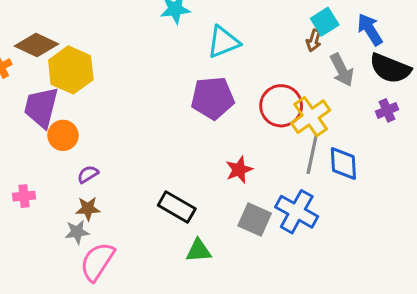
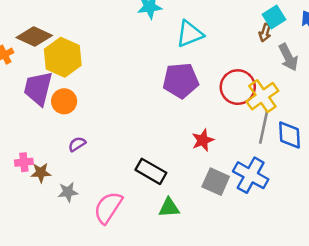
orange circle: (63, 135) -> (64, 101), moved
brown star: (88, 209) -> (41, 173), moved
pink semicircle: (97, 262) -> (108, 208), moved

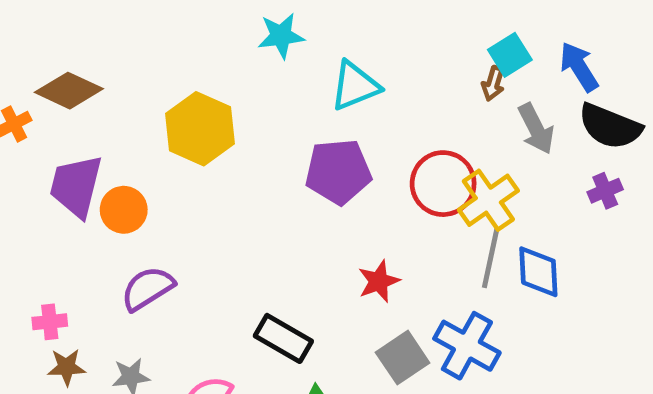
yellow hexagon: (63, 57) -> (200, 129), moved
purple semicircle: (77, 144) -> (148, 288), size x1.6
brown star: (41, 173) -> (66, 367), moved
gray square: (216, 182) -> (403, 358), turned 32

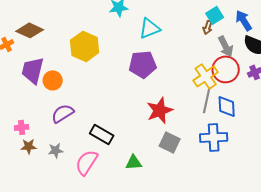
red circle: (443, 184) -> (226, 69), moved
red star: (379, 281) -> (160, 110), size x1.5
black rectangle: (283, 338) -> (102, 134), moved
blue cross: (467, 346) -> (214, 137), moved, turned -32
gray square: (403, 358) -> (170, 142), turned -30

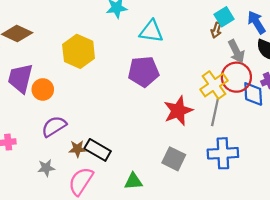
cyan triangle: (150, 28) -> (151, 31), turned 30
blue diamond: (227, 106) -> (253, 94), moved
red star: (160, 110) -> (178, 111), moved
brown star: (29, 146) -> (77, 149), moved

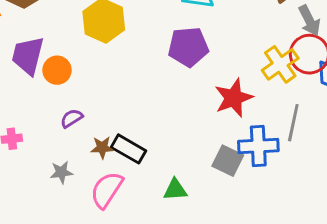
gray line: (215, 112) -> (293, 123), moved
purple semicircle: (54, 126) -> (72, 118), size x0.7
blue cross: (223, 153) -> (258, 146), moved

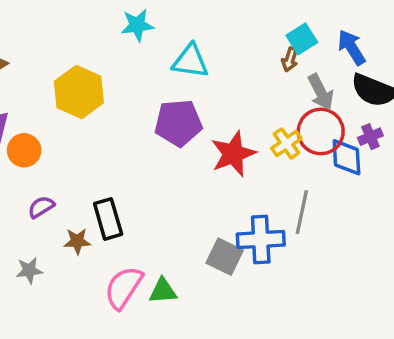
yellow cross: (280, 64) -> (286, 143), size x0.7
red star: (234, 98) -> (233, 154), moved
black rectangle: (129, 149) -> (108, 219), moved, turned 44
pink semicircle: (107, 190) -> (124, 288), moved

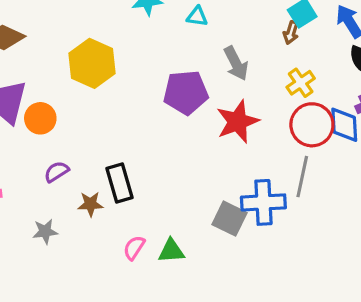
cyan triangle: (190, 61) -> (197, 16), moved, size x0.6
gray arrow: (321, 92) -> (236, 63), moved
red circle: (321, 131) -> (312, 125), moved
yellow cross: (286, 143) -> (301, 83), moved
pink semicircle: (124, 288) -> (134, 248), size x0.6

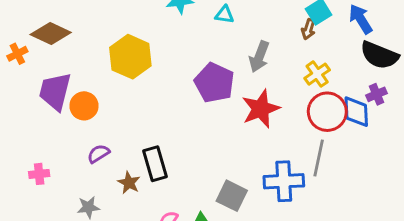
gray arrow: (236, 63) -> (259, 57), turned 48
purple pentagon: (186, 92) -> (214, 83), turned 30
brown star: (90, 204) -> (129, 183), turned 30
gray square: (229, 219) -> (232, 196), moved

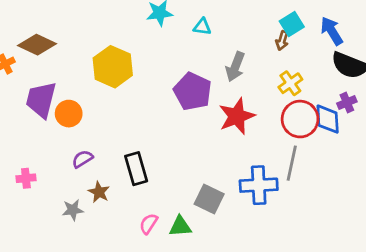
brown star: (129, 183) -> (99, 192), moved

